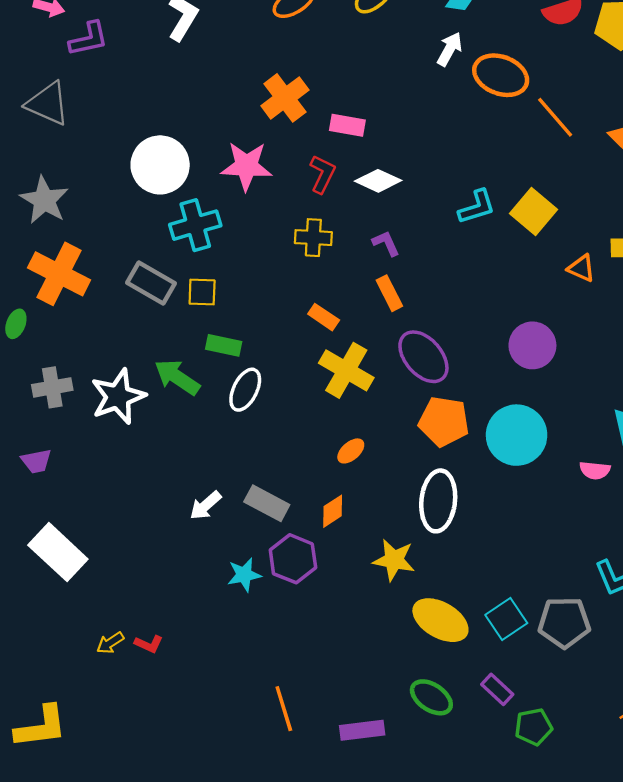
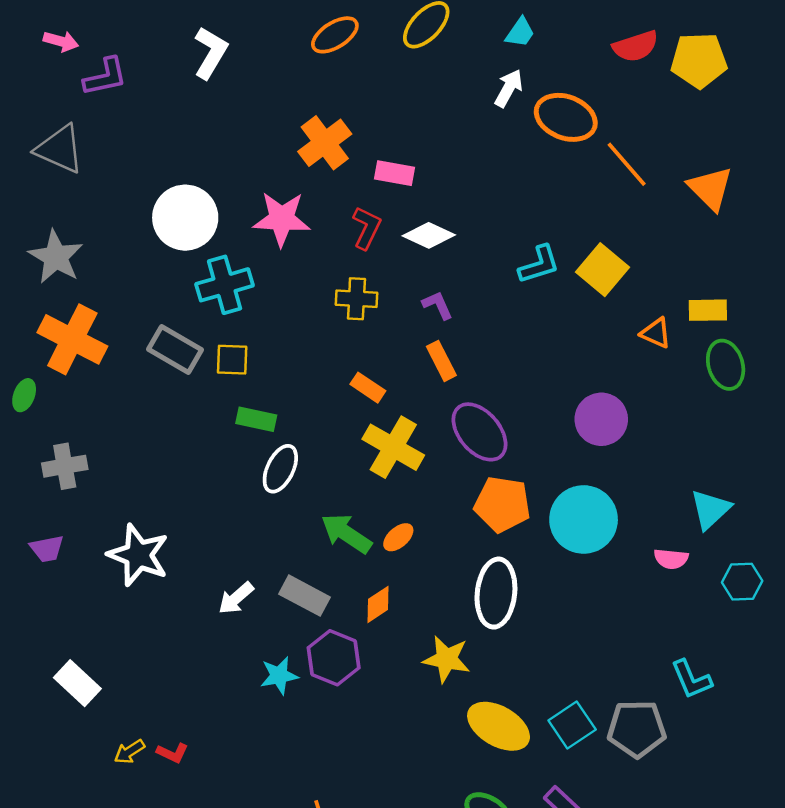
green arrow: (177, 377) -> (346, 533), moved
white star: (118, 396) -> (138, 555), moved, turned -30
white rectangle: (58, 552) -> (77, 683), moved, size x0.7

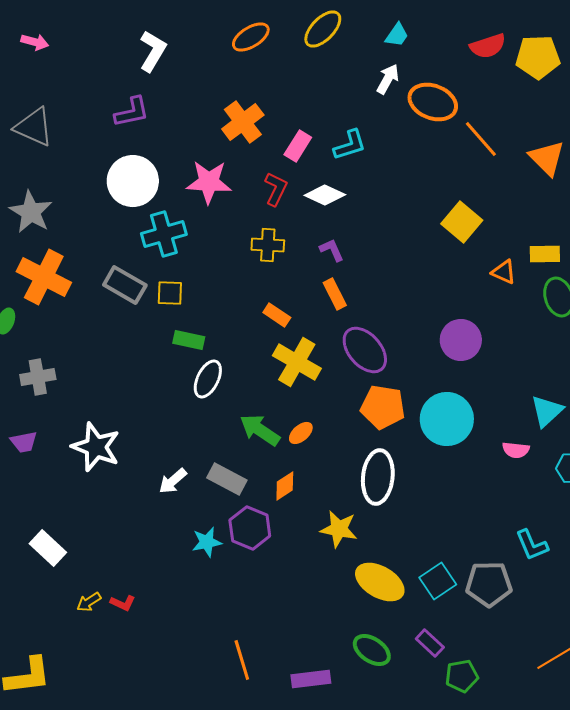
purple L-shape: (105, 77) -> (132, 112), moved
pink rectangle: (395, 173) -> (298, 146), turned -68
cyan L-shape: (539, 265) -> (350, 145), moved

